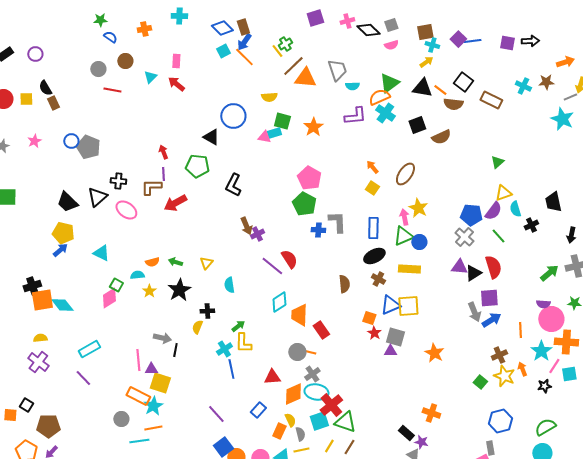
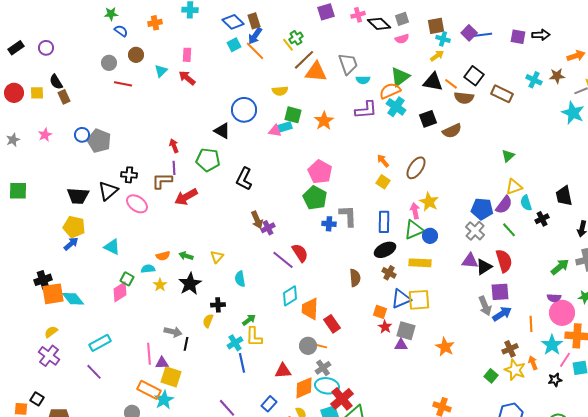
black trapezoid: (67, 202) -> (78, 196), turned -40
yellow semicircle: (40, 338) -> (51, 332), turned -32

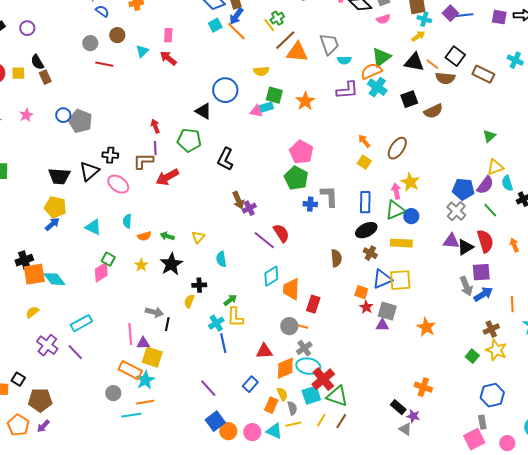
cyan semicircle: (148, 269) -> (127, 221), moved, turned -80
red rectangle: (332, 324) -> (313, 304), turned 54
purple cross: (49, 356) -> (47, 345), moved
orange arrow: (533, 363) -> (514, 245), moved

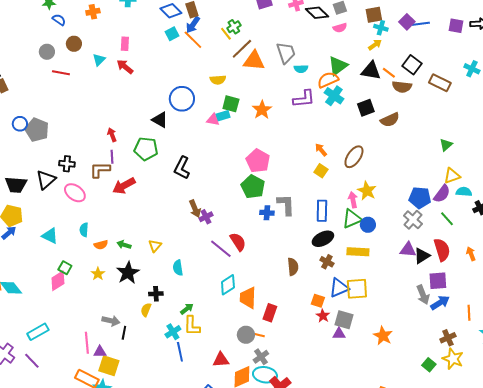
cyan semicircle: (507, 183) -> (464, 192), turned 112

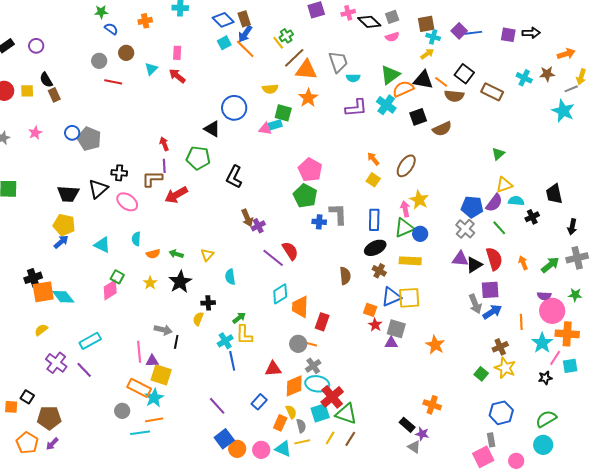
orange semicircle: (328, 80) -> (403, 89), moved
orange star: (262, 110) -> (308, 98), moved

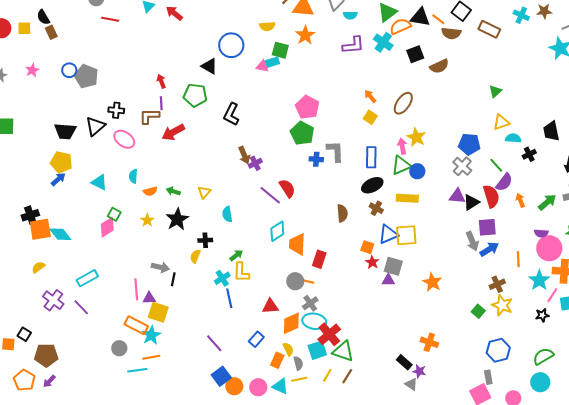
purple semicircle: (494, 203) -> (504, 182), moved

